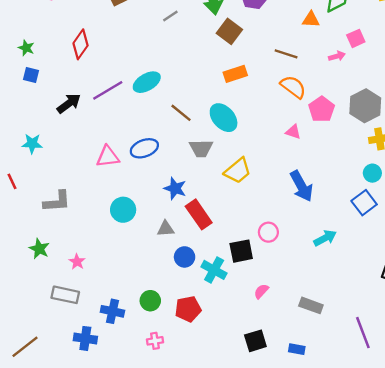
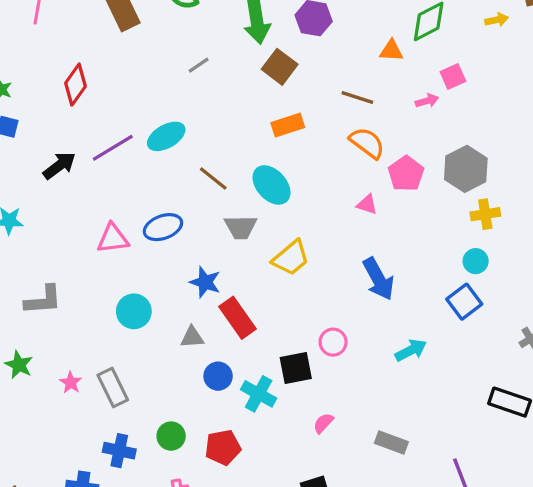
gray line: (170, 16) -> (199, 65), moved
gray rectangle: (65, 295) -> (113, 387), moved, turned 52

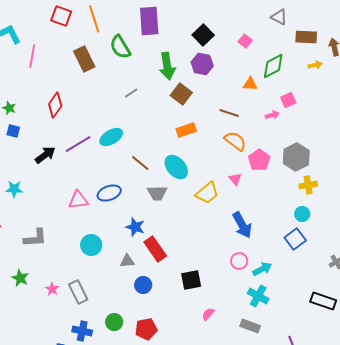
pink triangle: (367, 204) -> (235, 179), turned 32
yellow trapezoid: (291, 258) -> (207, 193), moved
pink circle: (333, 342) -> (239, 261), moved
cyan cross: (259, 394) -> (258, 296), moved

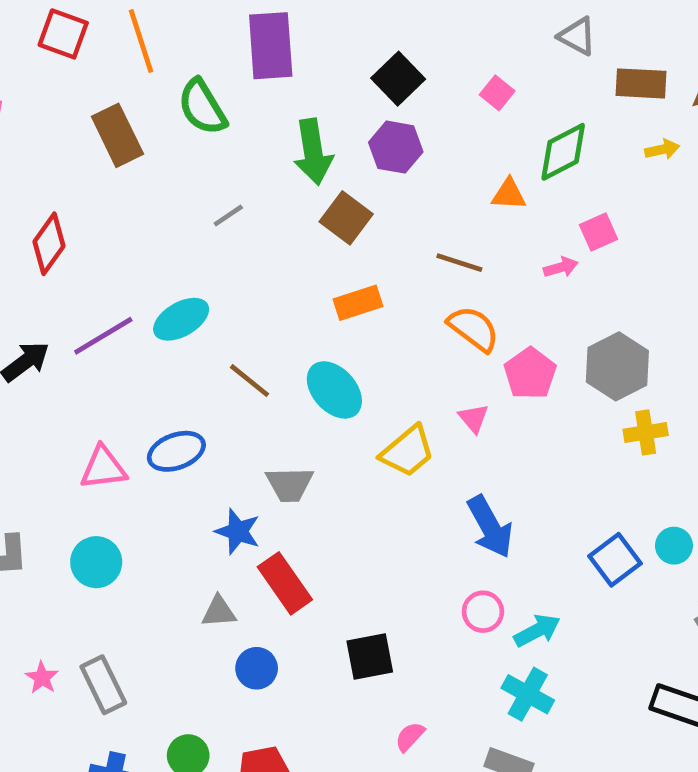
gray trapezoid: (157, 193) -> (290, 484), moved
cyan circle: (302, 214) -> (674, 546), moved
cyan circle: (91, 245) -> (96, 562), moved

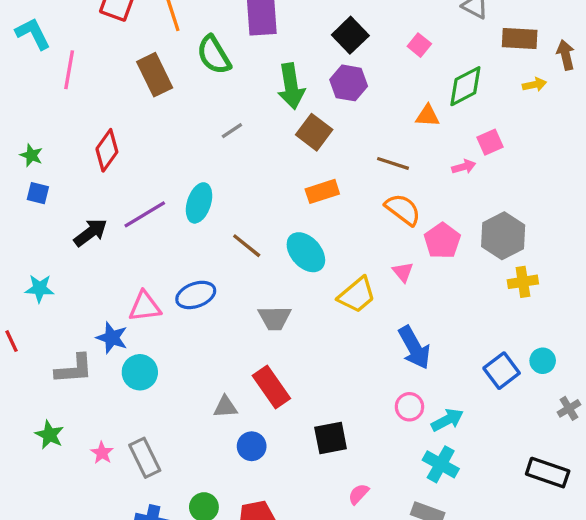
cyan ellipse: (181, 319) -> (199, 203), turned -42
blue star: (238, 531) -> (112, 338), moved

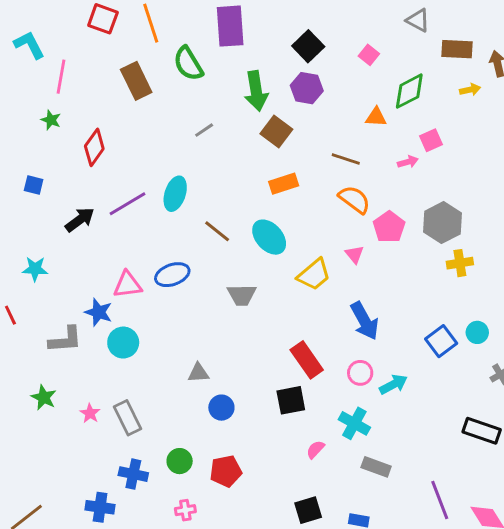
green star: (31, 155) -> (51, 120), moved
red rectangle: (271, 387) -> (307, 360), moved
cyan cross: (441, 464) -> (354, 423), moved

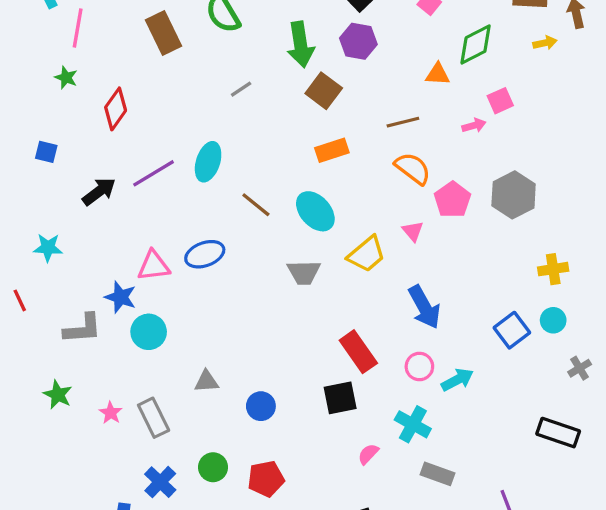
brown line: (346, 159) -> (403, 122), turned -32
yellow cross: (460, 263) -> (553, 269), moved
gray trapezoid: (242, 295) -> (304, 272), moved
gray triangle: (198, 373) -> (206, 381), moved
blue cross: (133, 474) -> (160, 482), turned 32

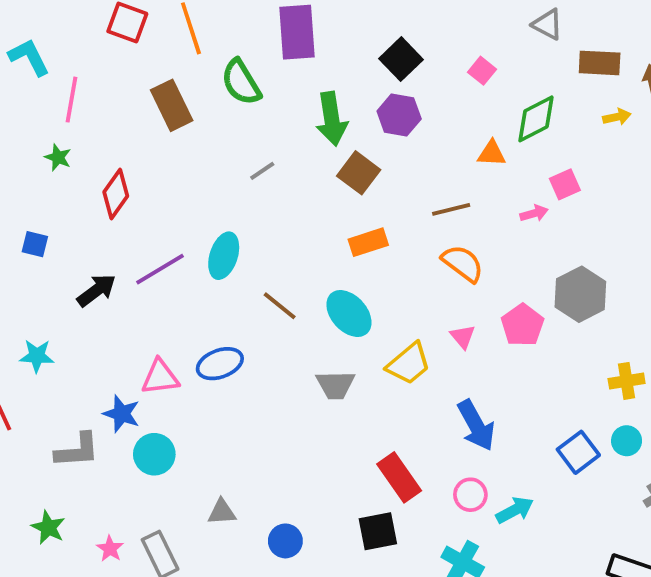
pink pentagon: (452, 200) -> (522, 325), moved

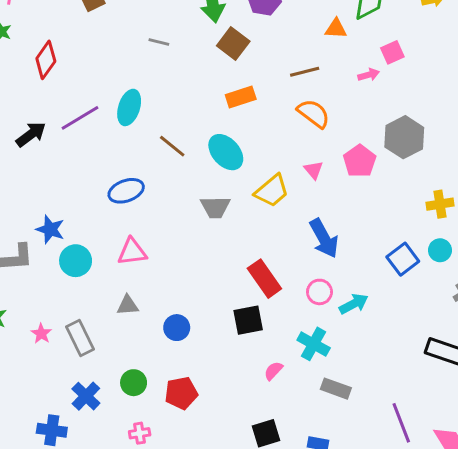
gray line: (262, 171) -> (159, 42), turned 48
pink triangle: (160, 377) -> (132, 252), moved

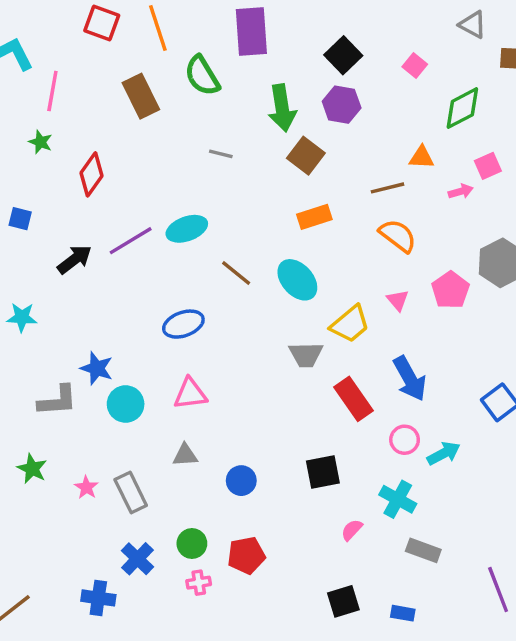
orange triangle: (336, 29) -> (422, 157), moved
cyan ellipse: (129, 107) -> (187, 229), turned 52
gray trapezoid: (215, 207) -> (306, 355), moved
red rectangle: (264, 279) -> (354, 399), moved
pink cross: (140, 433) -> (199, 583), moved

